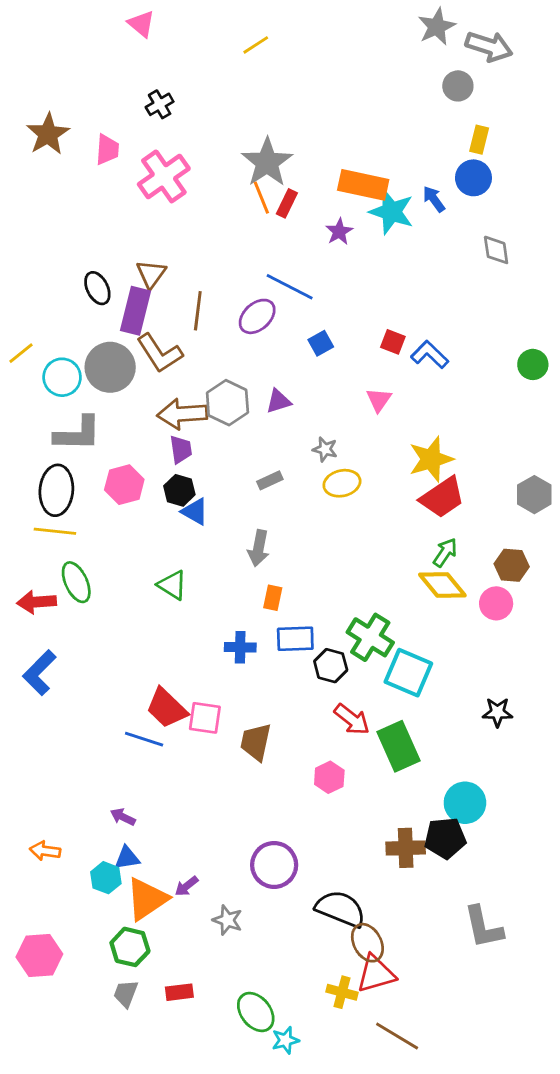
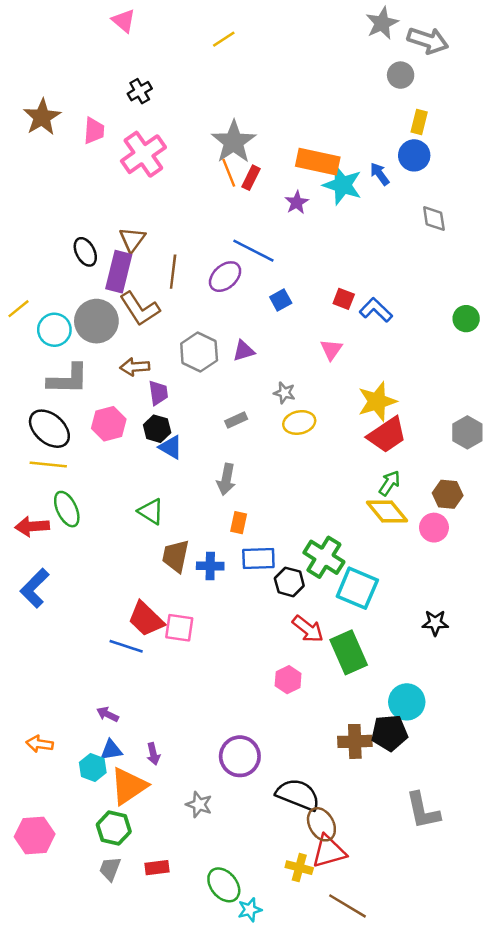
brown arrow: (182, 414) -> (135, 367), moved, size x0.7
black ellipse: (56, 490) -> (49, 429), turned -54
brown trapezoid: (256, 742) -> (176, 556), moved
purple arrow: (186, 886) -> (153, 754), moved, turned -65

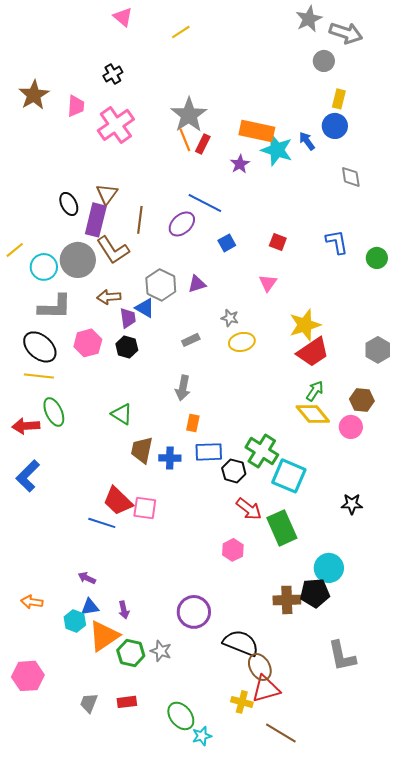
pink triangle: (124, 21) -> (123, 17), moved
blue L-shape: (376, 310) -> (337, 242), moved, turned 36
blue triangle: (171, 447) -> (145, 308), moved
green hexagon: (114, 828) -> (131, 653), moved

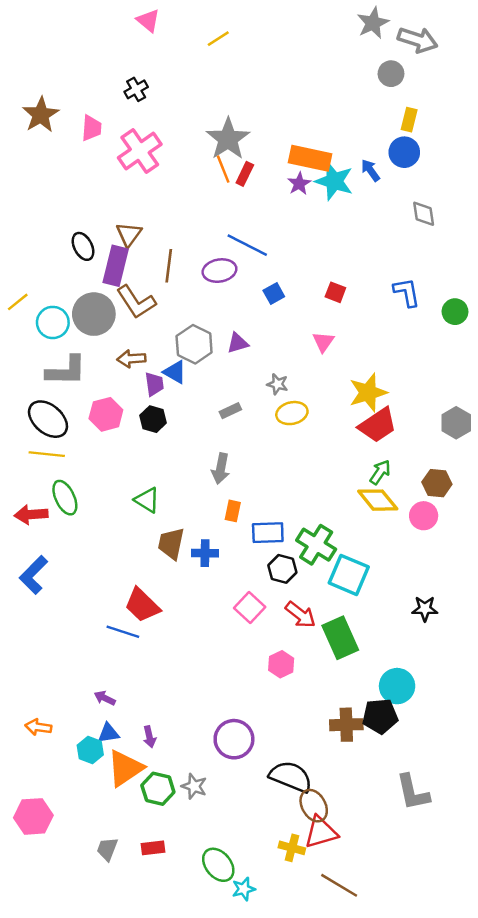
purple star: (240, 164) -> (299, 184), moved
purple ellipse: (182, 224) -> (219, 271), turned 32
blue rectangle: (209, 452) -> (268, 533), moved
pink square: (145, 508) -> (250, 608), moved, turned 35

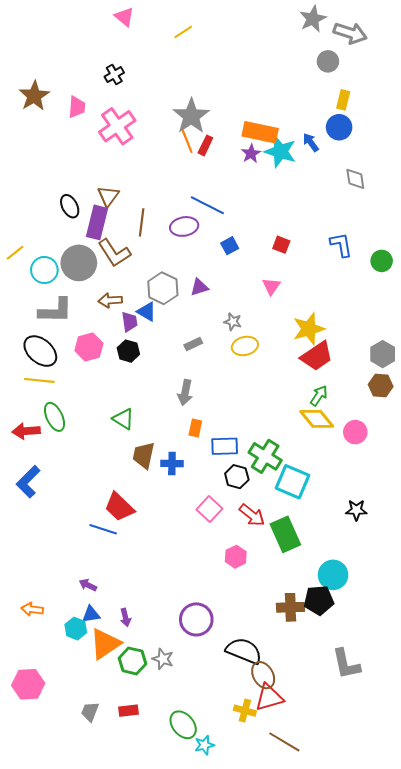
brown hexagon: (437, 483) -> (381, 385), moved

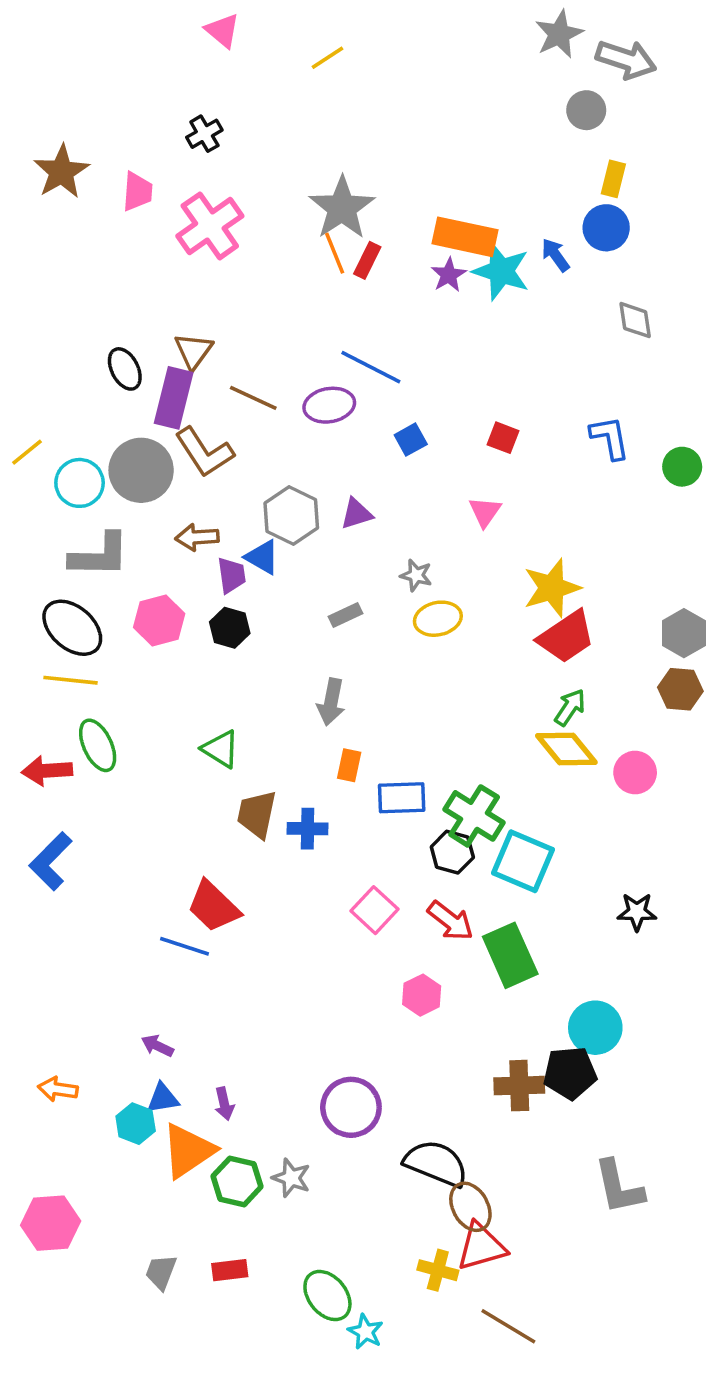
brown line: (142, 222) -> (253, 398), turned -72
black hexagon: (237, 477) -> (452, 852), moved
cyan star: (204, 745) -> (365, 1332), turned -30

